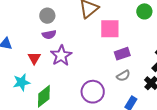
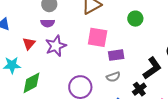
green circle: (144, 11) -> (135, 19), moved
pink square: (110, 29) -> (98, 37), moved

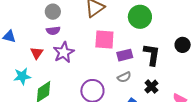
green circle: (135, 19) -> (140, 17), size x1.5
black L-shape: (152, 68) -> (152, 55), moved, turned -40

